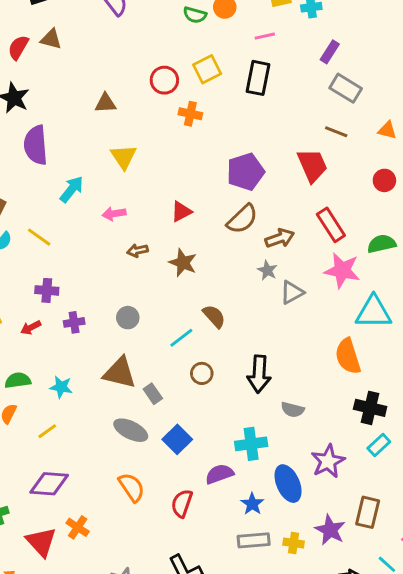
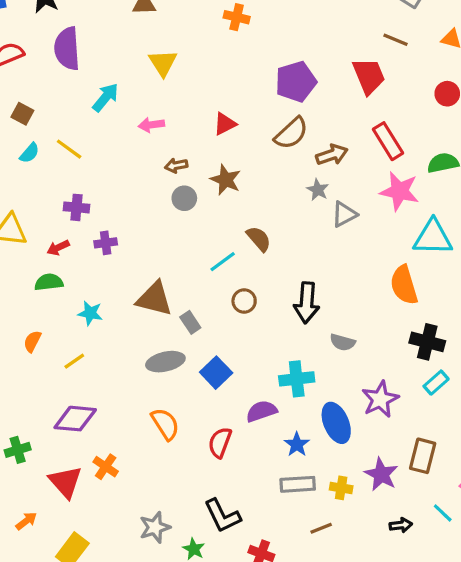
gray circle: (128, 318) -> (184, 198), moved
green semicircle: (18, 380) -> (49, 282), moved
gray ellipse: (131, 430) -> (165, 362), turned -40

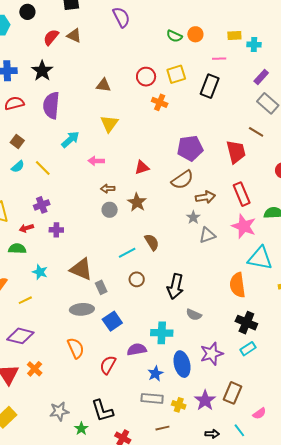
purple cross: (77, 207) -> (42, 205), turned -35

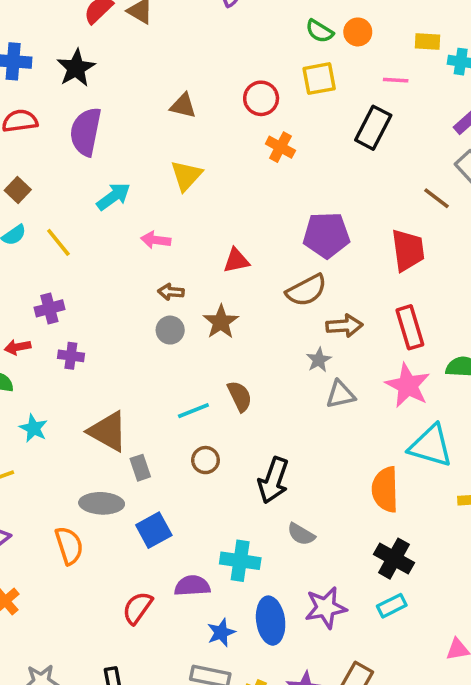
yellow square: (176, 74) -> (319, 79), moved
brown line: (256, 132) -> (437, 198), moved
orange semicircle: (76, 348) -> (69, 546), moved

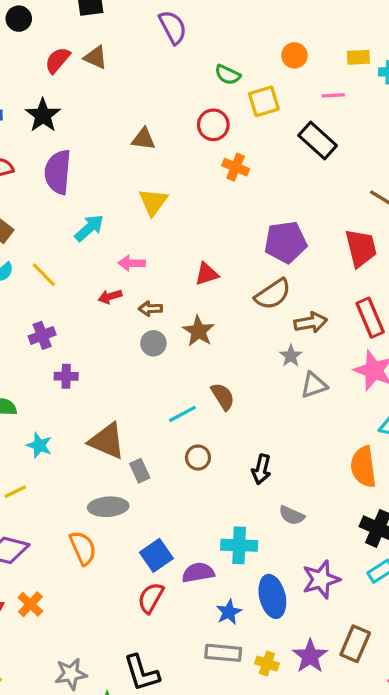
green semicircle: (320, 31) -> (228, 75), moved
black rectangle: (373, 128) -> (318, 140), turned -69
red arrow: (18, 347) -> (110, 297), moved
black arrow: (273, 480) -> (261, 469), size x0.7
blue square: (154, 530) -> (156, 555), moved

